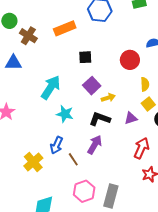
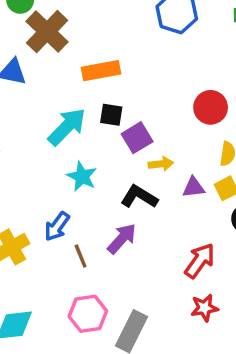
orange rectangle: (65, 28) -> (101, 71), moved
brown cross: (28, 36) -> (47, 32), size x1.4
black square: (85, 57) -> (111, 115), moved
purple triangle: (131, 118) -> (194, 187), moved

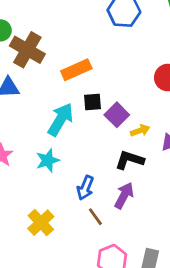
cyan star: (82, 176) -> (48, 160), moved, turned -30
blue arrow: (57, 226) -> (85, 188), moved

